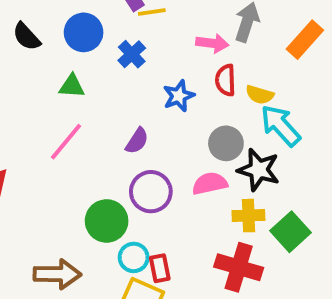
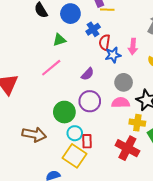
pink arrow: (212, 43) -> (133, 46), moved, turned 77
red semicircle: (226, 80) -> (105, 42), moved
green triangle: (72, 86) -> (59, 40), turned -32
gray circle: (226, 143) -> (124, 82), moved

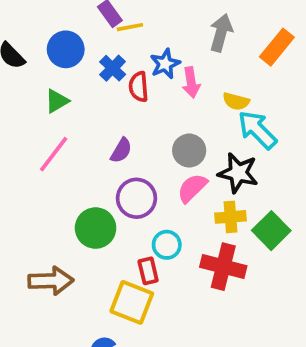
blue star: (113, 55) -> (165, 64), moved
pink semicircle: (121, 103) -> (192, 188), turned -30
cyan circle: (75, 133) -> (167, 245), moved

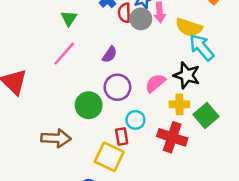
green triangle: (57, 101) -> (69, 18), turned -30
yellow semicircle: (236, 101) -> (189, 27), size x1.5
gray circle: (189, 151) -> (141, 19), moved

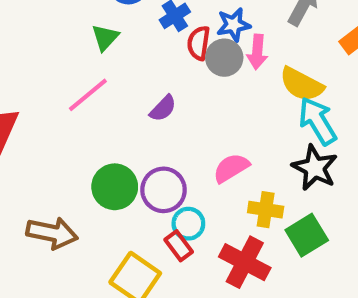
black star: (187, 75) -> (315, 168), moved
purple circle: (117, 87) -> (164, 190), moved
red rectangle: (122, 136) -> (179, 246), moved, turned -36

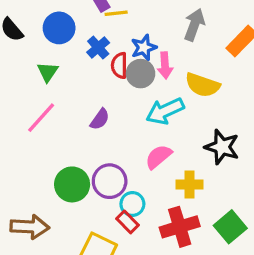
cyan arrow: (318, 121) -> (165, 111), moved, turned -75
green square: (307, 235) -> (230, 227), moved
red cross: (245, 262) -> (180, 227), turned -36

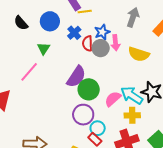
cyan arrow: (165, 111) -> (132, 95), moved, turned 60
pink line: (41, 118) -> (29, 72), moved
purple semicircle: (100, 119) -> (76, 77), size x1.6
green circle: (72, 184) -> (89, 89), moved

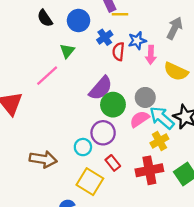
gray circle: (101, 48) -> (145, 97), moved
yellow cross: (132, 115) -> (159, 141), turned -35
cyan circle: (98, 128) -> (83, 147), moved

